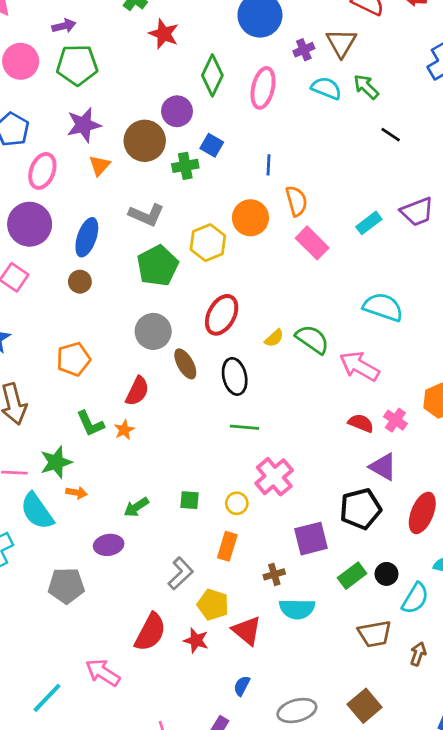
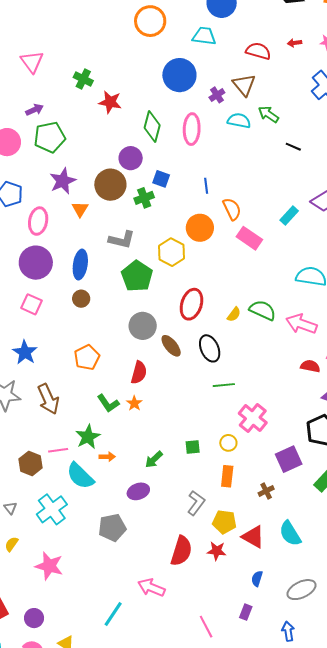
cyan semicircle: (297, 609) -> (290, 534), moved, turned 68

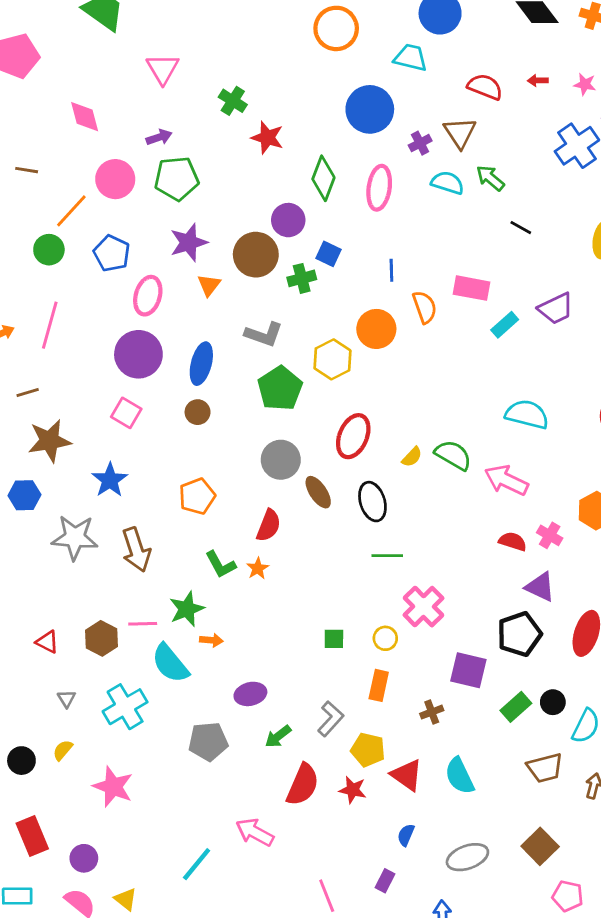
pink rectangle: (249, 238) -> (471, 288), moved, turned -30
green arrow: (154, 459) -> (278, 736), moved
purple square: (289, 459) -> (468, 670), turned 32

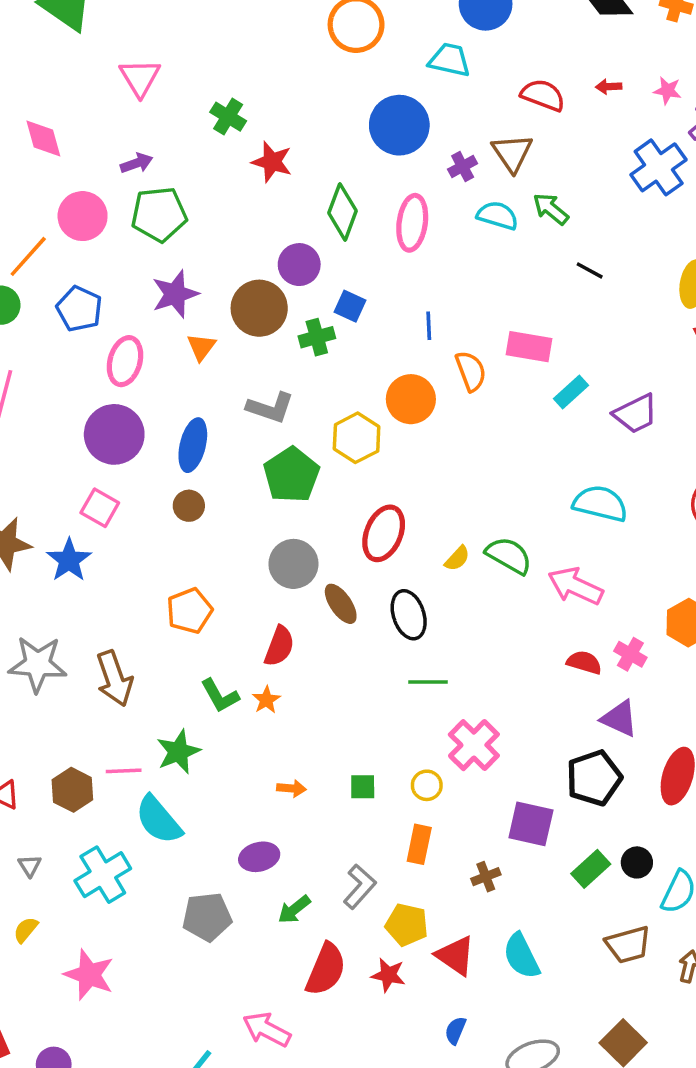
purple trapezoid: (556, 309) -> (636, 414), moved
blue star: (110, 480) -> (69, 560), moved
orange arrow: (211, 640) -> (291, 788), moved

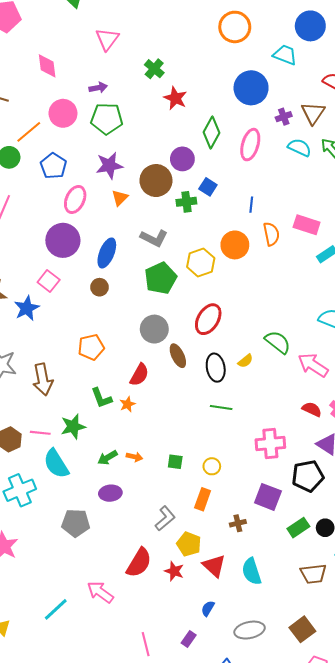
yellow semicircle: (457, 558) -> (245, 361), moved
pink cross: (474, 745) -> (270, 444), moved, turned 32
green arrow: (294, 909) -> (107, 458), moved

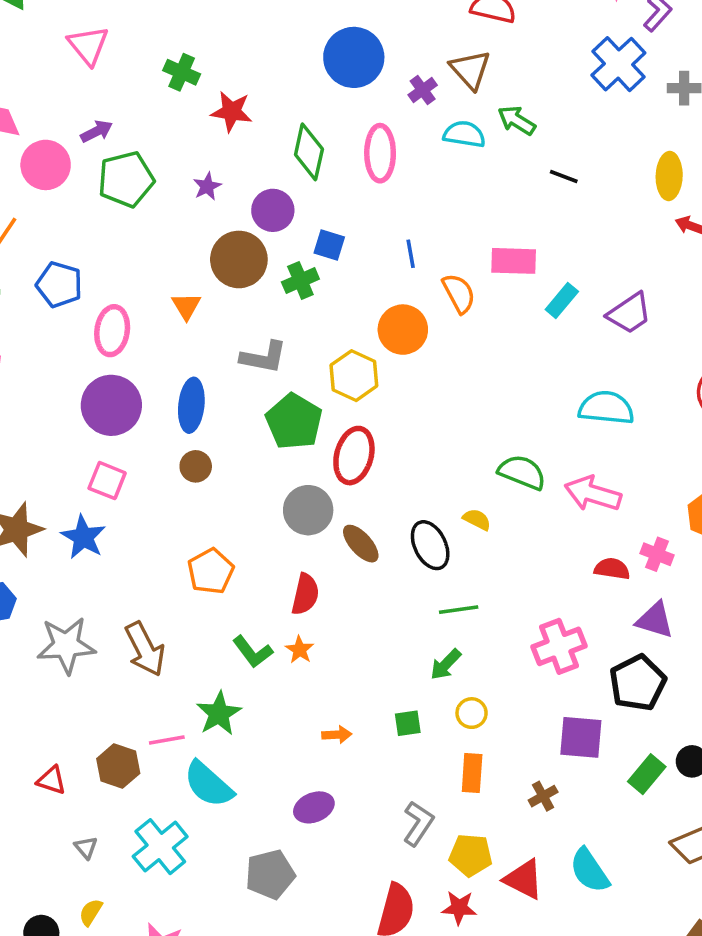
pink circle: (63, 113) -> (46, 165), moved
purple star: (109, 165) -> (207, 186), moved, size x0.6
red ellipse: (208, 319) -> (354, 456), moved
yellow semicircle: (245, 361) -> (477, 519), turned -98
green arrow: (107, 458) -> (446, 664), moved

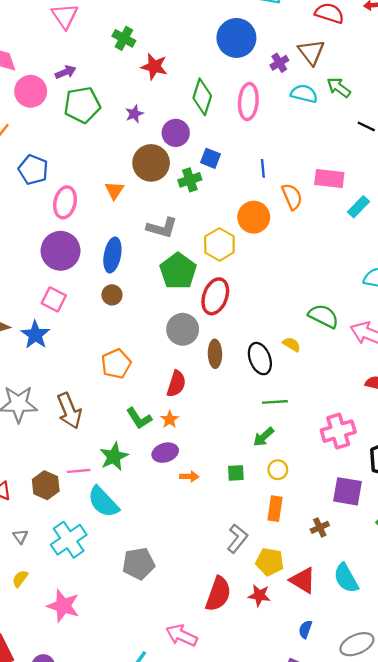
brown ellipse: (361, 544) -> (215, 354), turned 36
purple ellipse: (314, 807) -> (165, 453), moved

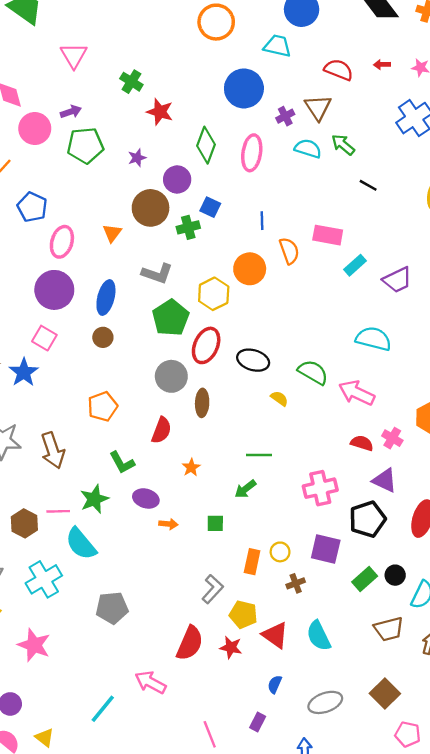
black ellipse: (260, 359) -> (253, 360), moved, turned -56
orange star: (170, 419) -> (191, 467), moved
purple ellipse: (165, 453) -> (146, 498), turned 30
yellow circle: (278, 470) -> (280, 552), moved

